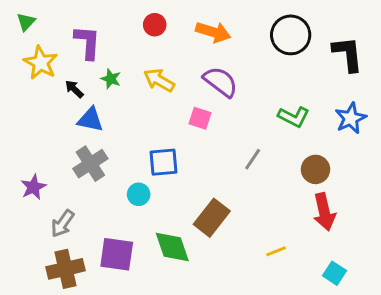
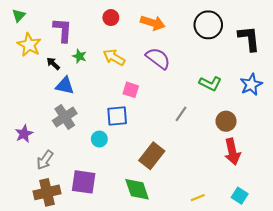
pink square: (200, 118) -> (131, 90), moved
green diamond: (172, 247) -> (137, 189), moved
yellow line: (276, 251) -> (198, 198), moved

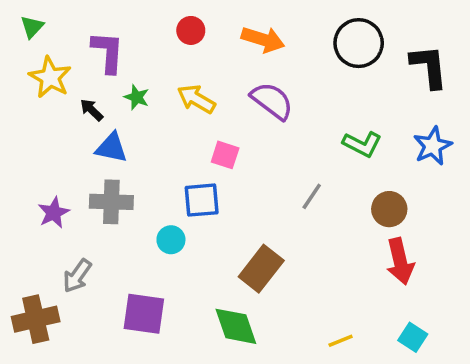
gray cross: (65, 117) -> (111, 202), turned 35
purple star: (24, 134) -> (54, 213), moved
brown cross: (47, 192) -> (36, 319), moved

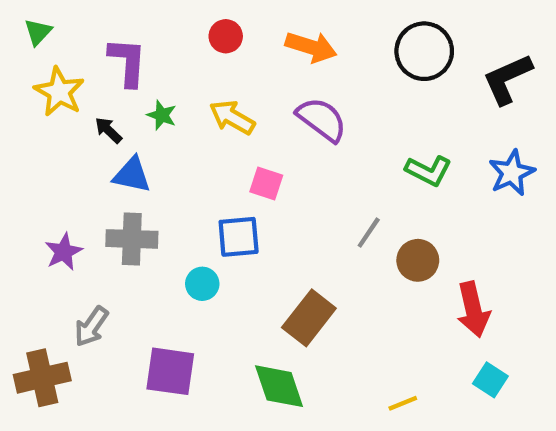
black L-shape: (429, 67) -> (507, 79), turned -108
brown circle: (389, 209) -> (418, 260), moved
cyan square: (413, 337) -> (490, 380), moved

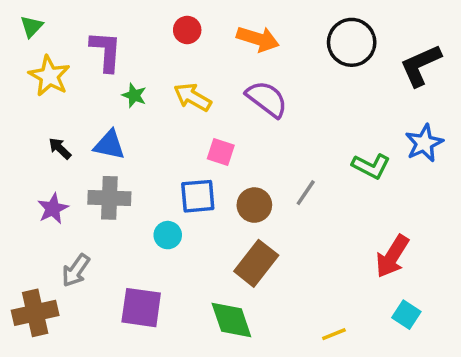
black arrow: (108, 130) -> (60, 148), moved
green L-shape: (428, 171) -> (371, 166), moved
brown circle: (418, 260) -> (254, 205), moved
red arrow: (473, 309) -> (392, 256), turned 45

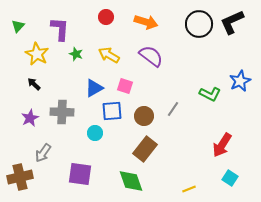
green triangle: (32, 26) -> (18, 26), moved
black L-shape: (421, 65) -> (232, 22), moved
yellow star: (49, 76) -> (37, 54), moved
blue triangle: (109, 145) -> (94, 88), moved, turned -42

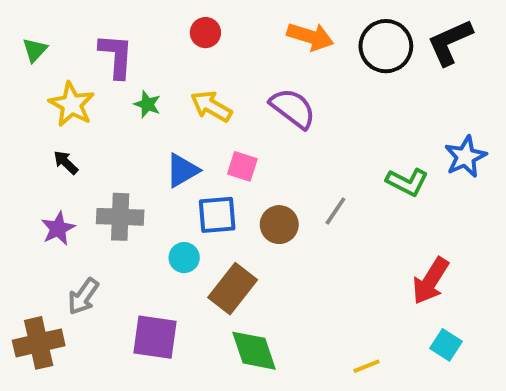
orange arrow: (146, 22) -> (310, 36), moved
brown rectangle: (145, 149) -> (233, 289), moved

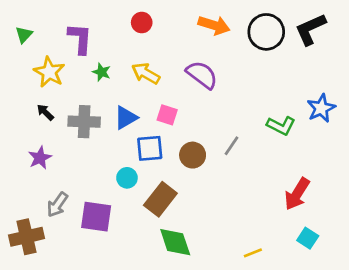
gray cross: (120, 217) -> (84, 122), moved
purple square: (155, 337) -> (96, 217), moved

